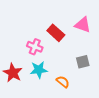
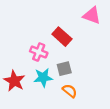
pink triangle: (83, 25) -> (92, 16), moved
gray square: (83, 62) -> (64, 69), moved

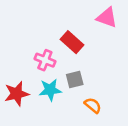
red star: (14, 81) -> (17, 94), turned 30
orange semicircle: (70, 91) -> (93, 105), moved

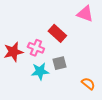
red star: (17, 94) -> (13, 52), moved
orange semicircle: (93, 105) -> (88, 84), moved

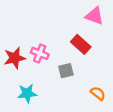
red rectangle: (57, 33) -> (81, 44), moved
cyan star: (40, 71) -> (27, 93), moved

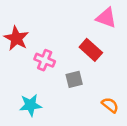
red star: (15, 58) -> (16, 38), moved, turned -30

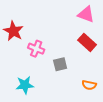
red rectangle: (91, 50) -> (87, 42), moved
orange semicircle: (110, 105) -> (89, 85), turned 152

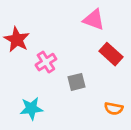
pink triangle: (86, 14) -> (94, 20), moved
pink cross: (36, 49) -> (46, 62), turned 35

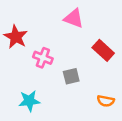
pink triangle: (94, 20) -> (74, 18), moved
pink cross: (46, 62) -> (43, 58), turned -36

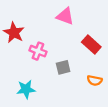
orange semicircle: (106, 101) -> (95, 81), moved

